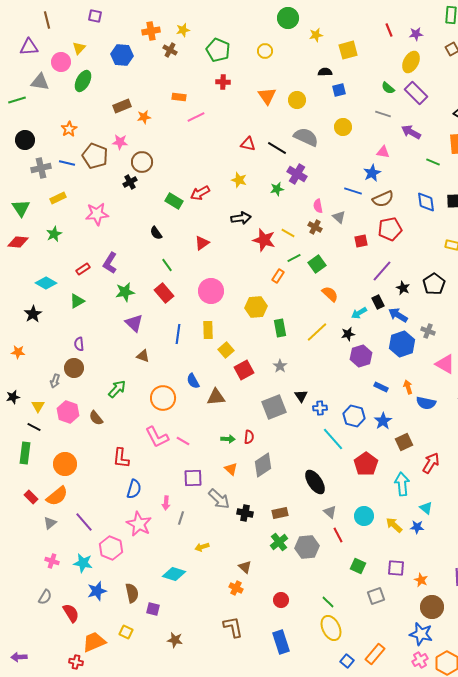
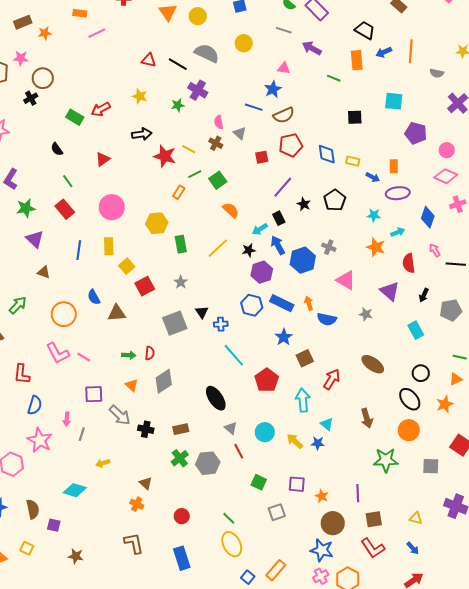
blue diamond: (426, 202) -> (327, 154), moved
blue arrow: (398, 315) -> (278, 245), moved, turned 30
blue rectangle: (381, 387) -> (282, 303), size x1.6
blue hexagon: (354, 416) -> (252, 305), moved

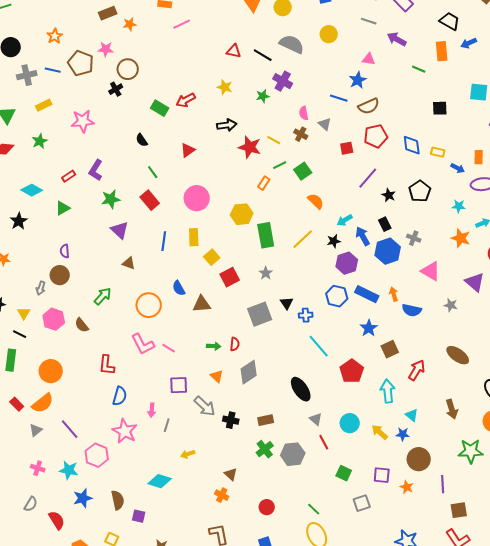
black rectangle: (279, 218) -> (385, 224), moved
green rectangle: (181, 244) -> (266, 235), size x1.4
brown circle: (333, 523) -> (419, 459), moved

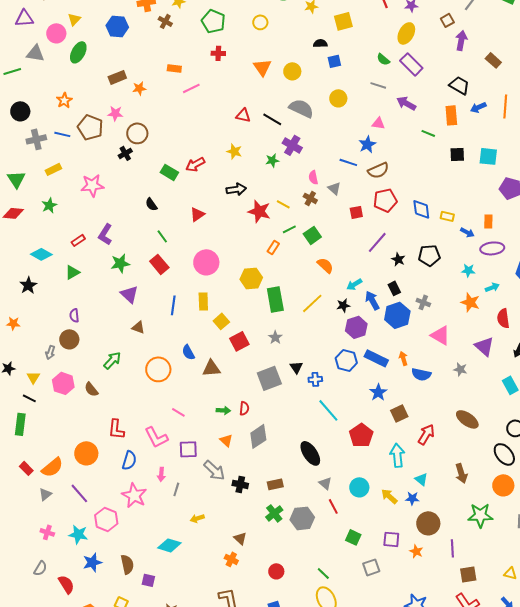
black square: (440, 108) -> (457, 154), moved
black pentagon: (420, 191) -> (429, 255), turned 30
pink L-shape: (143, 344) -> (156, 437), moved
orange circle: (51, 371) -> (86, 453), moved

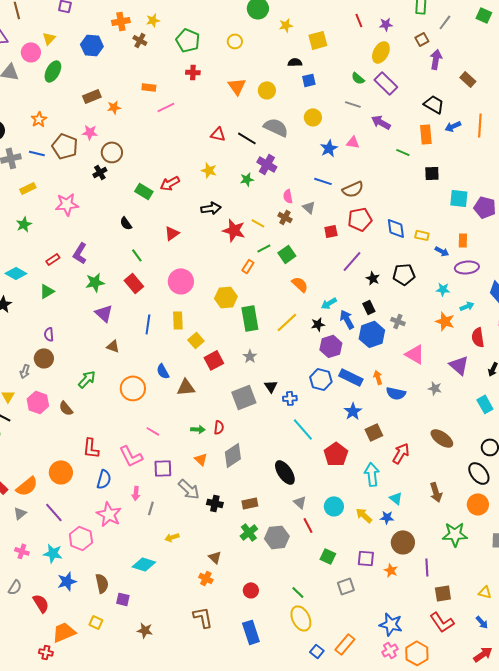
blue star: (367, 144) -> (329, 148), moved
cyan square: (488, 156) -> (459, 198), moved

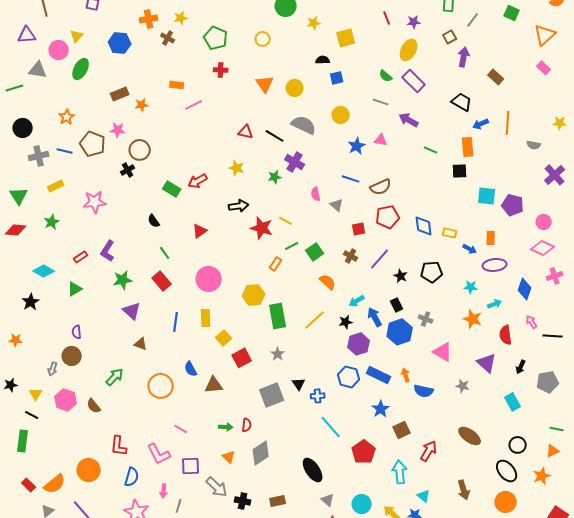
orange rectangle: (426, 134) -> (468, 147), moved
brown cross: (285, 217) -> (351, 256), moved

